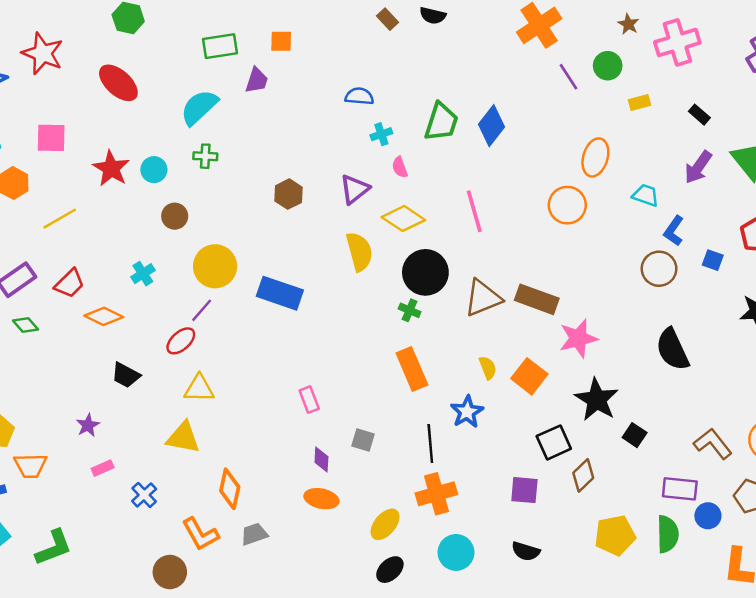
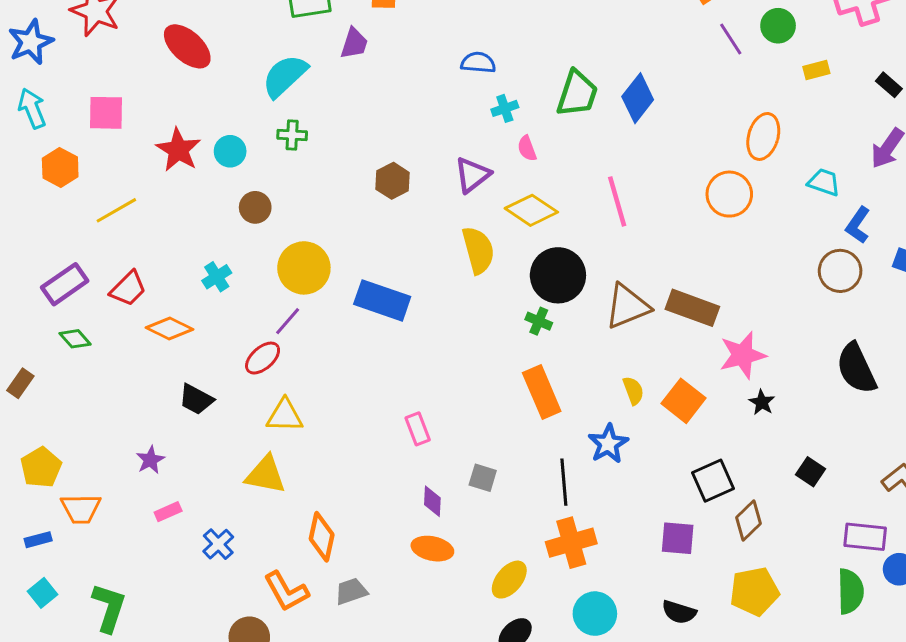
black star: (597, 400) -> (762, 402), moved, size x0.5
yellow pentagon: (615, 535) -> (754, 591), moved
green L-shape: (54, 548) -> (109, 608), turned -51

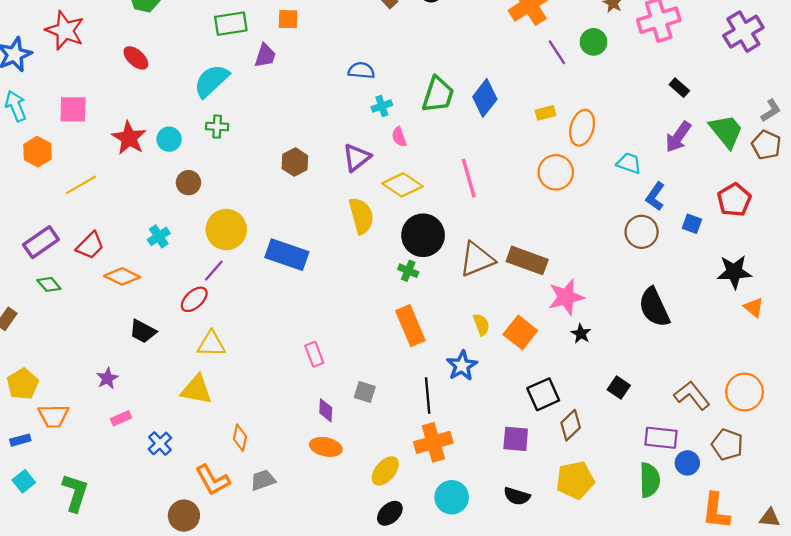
red ellipse: (187, 46) -> (136, 58), size x0.7
yellow rectangle: (816, 70) -> (545, 113), moved
orange diamond: (322, 537) -> (240, 438), size x0.7

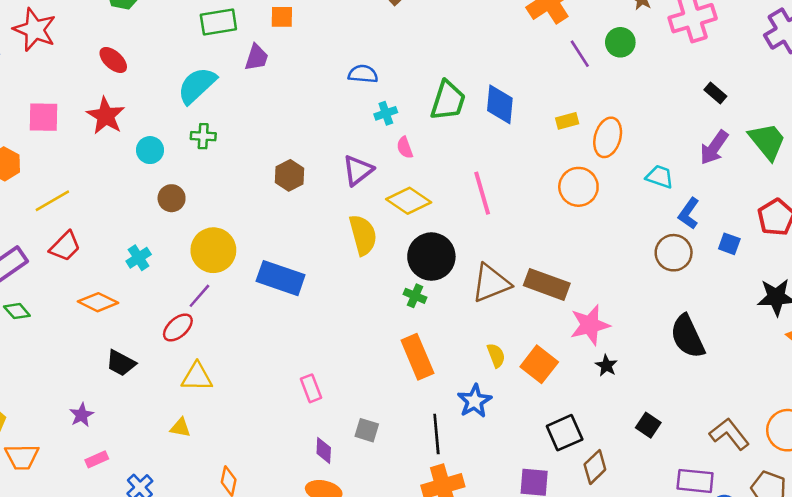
blue diamond: (485, 98) -> (500, 104), turned -33
red star: (129, 138) -> (106, 116), moved
red trapezoid: (90, 246) -> (65, 246), moved
yellow triangle: (197, 390) -> (180, 428), size x0.6

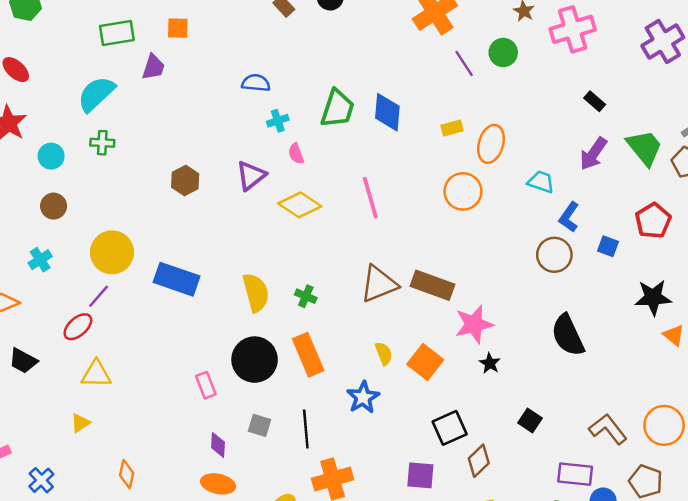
brown circle: (172, 198) -> (54, 206), moved
yellow semicircle: (363, 235) -> (256, 293), moved
black circle: (431, 257) -> (255, 360), moved
yellow triangle: (180, 428) -> (80, 423), turned -45
black line: (436, 434) -> (306, 429), moved

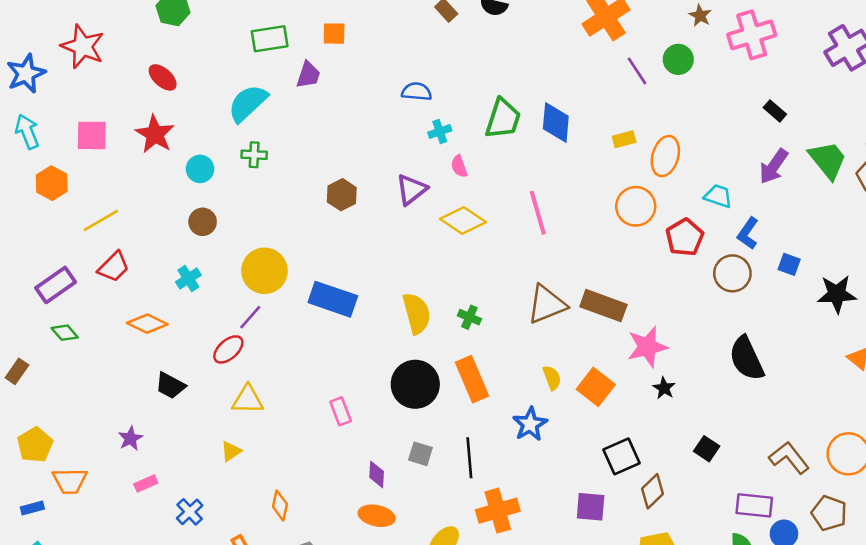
red pentagon: (653, 221) -> (685, 237), moved
black star: (653, 297) -> (837, 294), moved
pink rectangle: (206, 385) -> (341, 411), moved

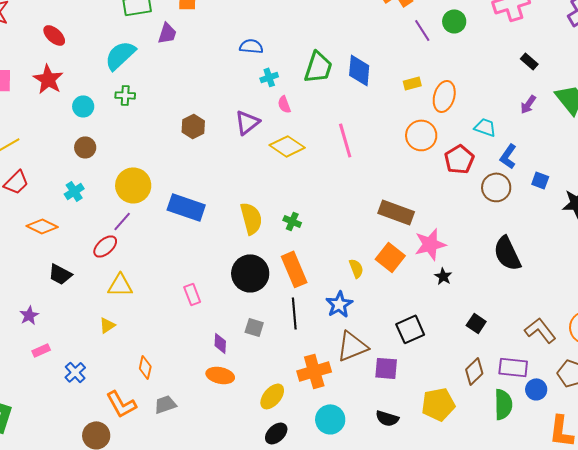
purple arrow: (774, 166) -> (528, 104), size x0.7
brown triangle: (547, 304) -> (352, 346), moved
orange square: (596, 387) -> (390, 257), moved
black line: (469, 458) -> (294, 313), moved
brown diamond: (652, 491) -> (474, 371), moved

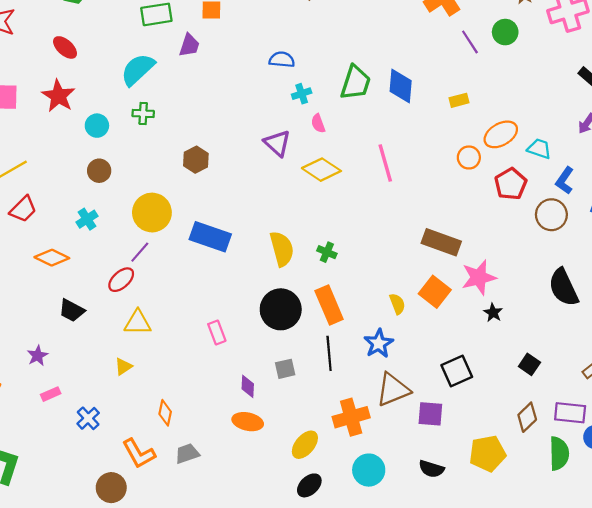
orange ellipse: (444, 96) -> (501, 134), moved, turned 44
purple triangle: (247, 122) -> (277, 143), turned -40
brown hexagon: (193, 126) -> (196, 160), moved
orange circle: (421, 135) -> (469, 157), size x0.7
gray square: (254, 327) -> (285, 369), turned -30

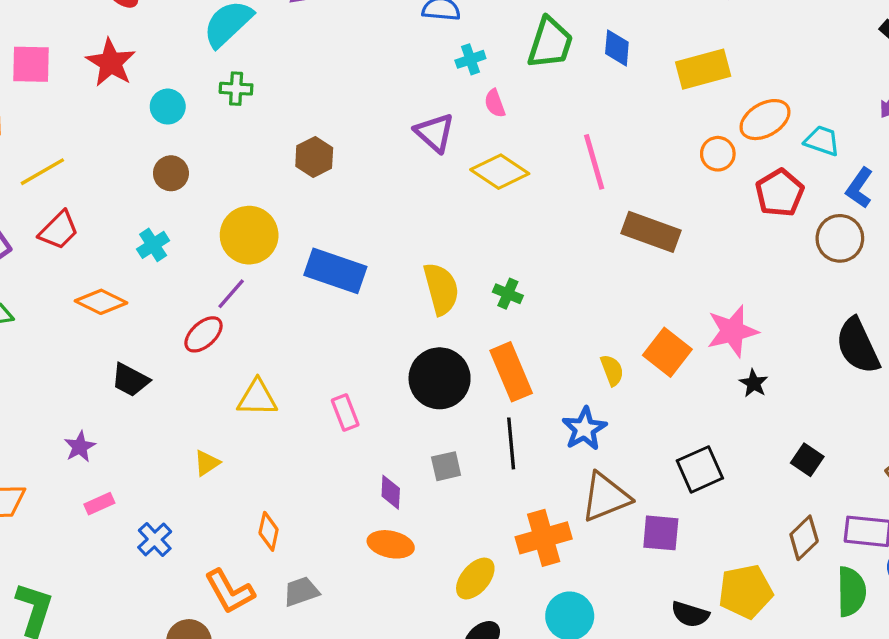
blue diamond: (401, 86) -> (617, 48), size x0.7
yellow rectangle: (459, 100) -> (703, 69), size x1.8
brown rectangle: (441, 242) -> (651, 232), moved
yellow triangle: (138, 323) -> (257, 398), moved
black semicircle: (431, 469) -> (690, 614), moved

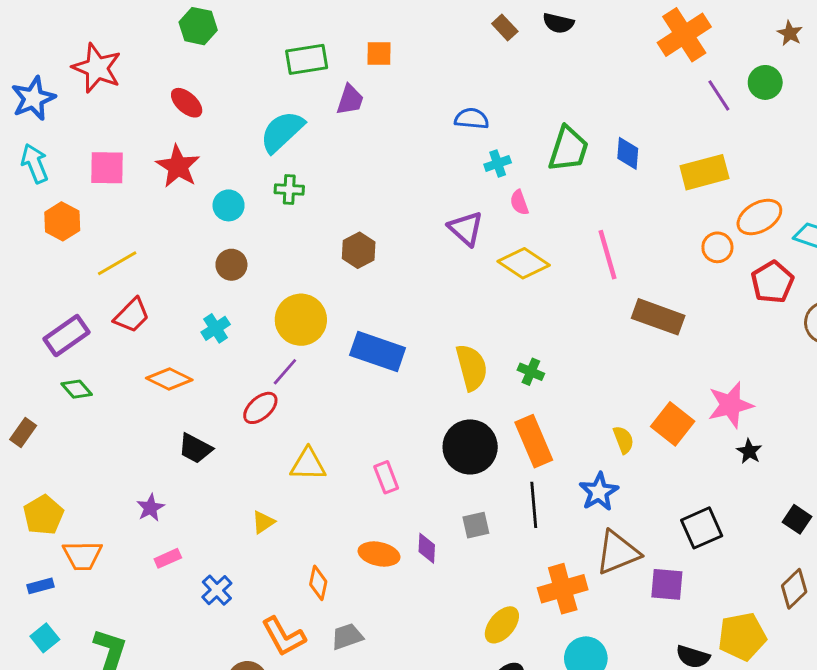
orange ellipse: (391, 544) -> (379, 554), moved

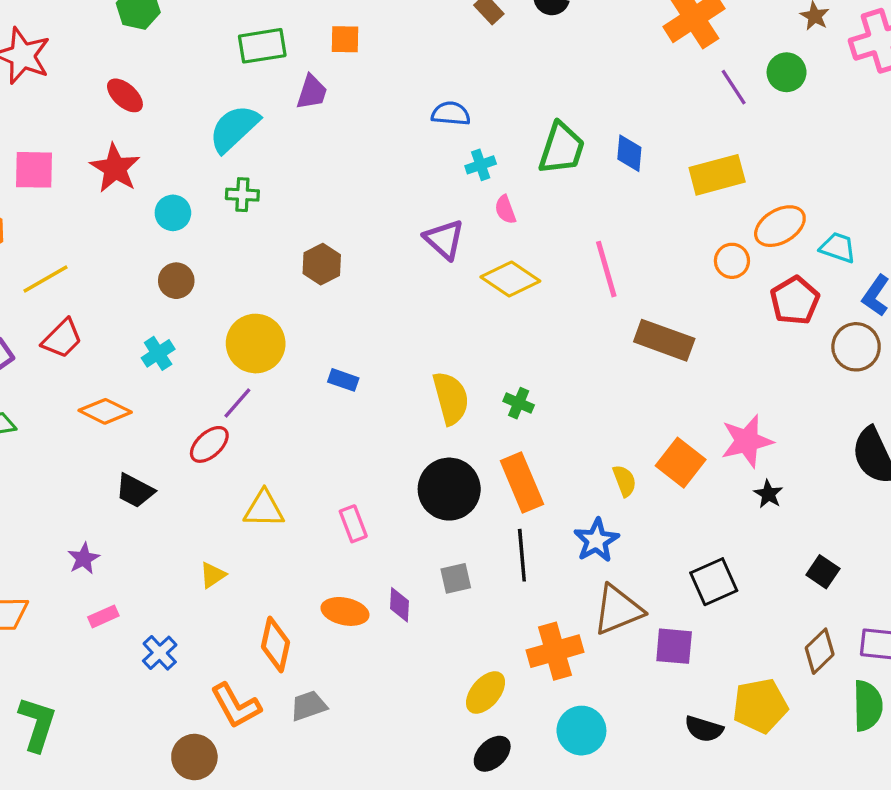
blue rectangle: (378, 352) -> (343, 380), size x0.5
orange diamond: (318, 583) -> (275, 645), size x1.4

